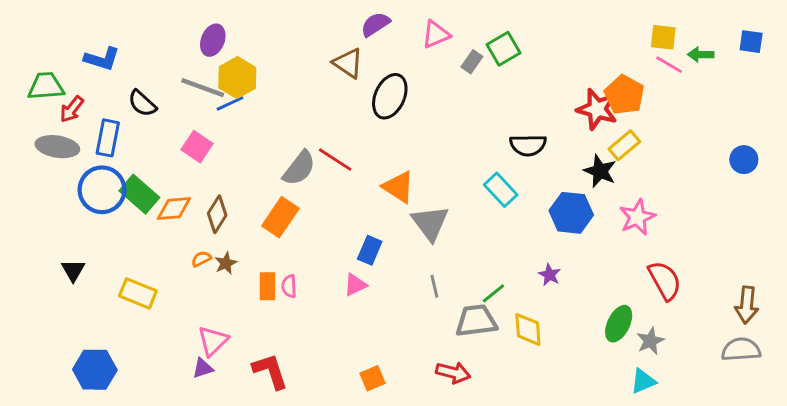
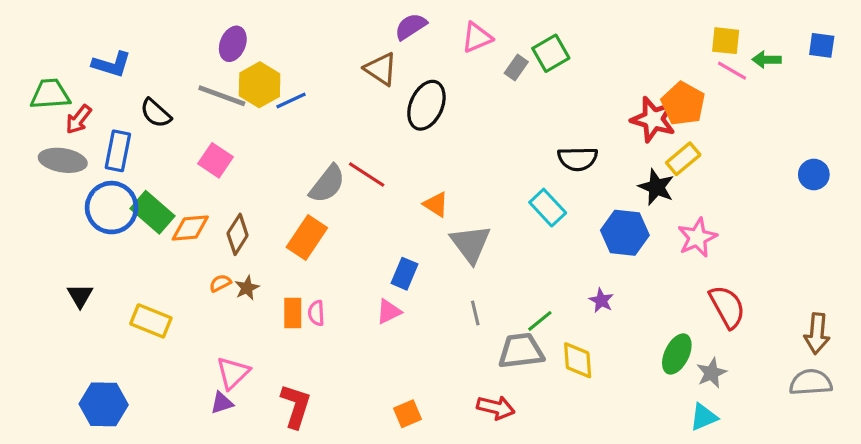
blue line: (230, 103) -> (291, 100), moved
orange triangle: (398, 187) -> (436, 204), size x0.7
red L-shape: (270, 371) -> (296, 406), turned 36

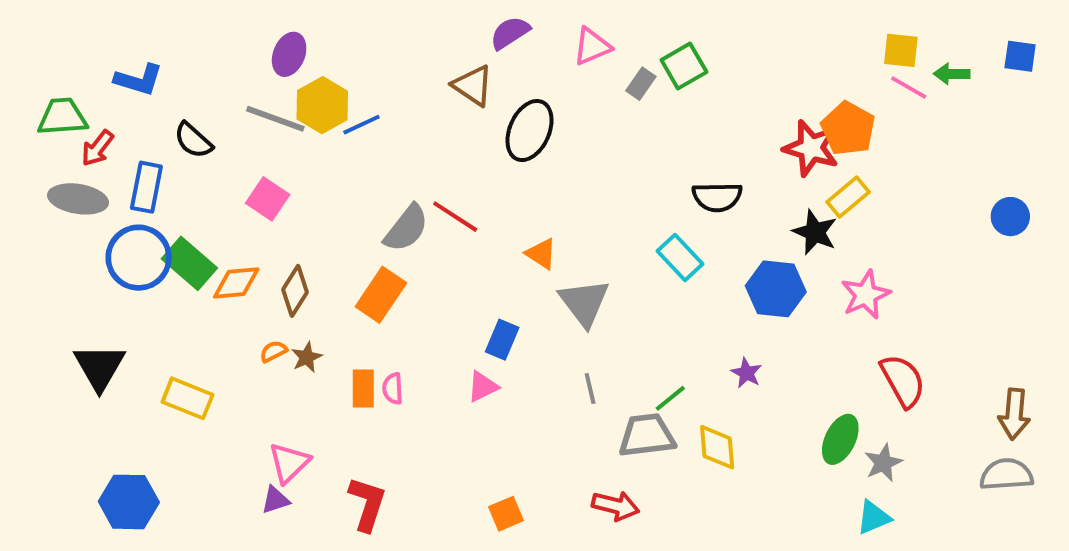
black triangle: (80, 296) -> (99, 367), size x1.6

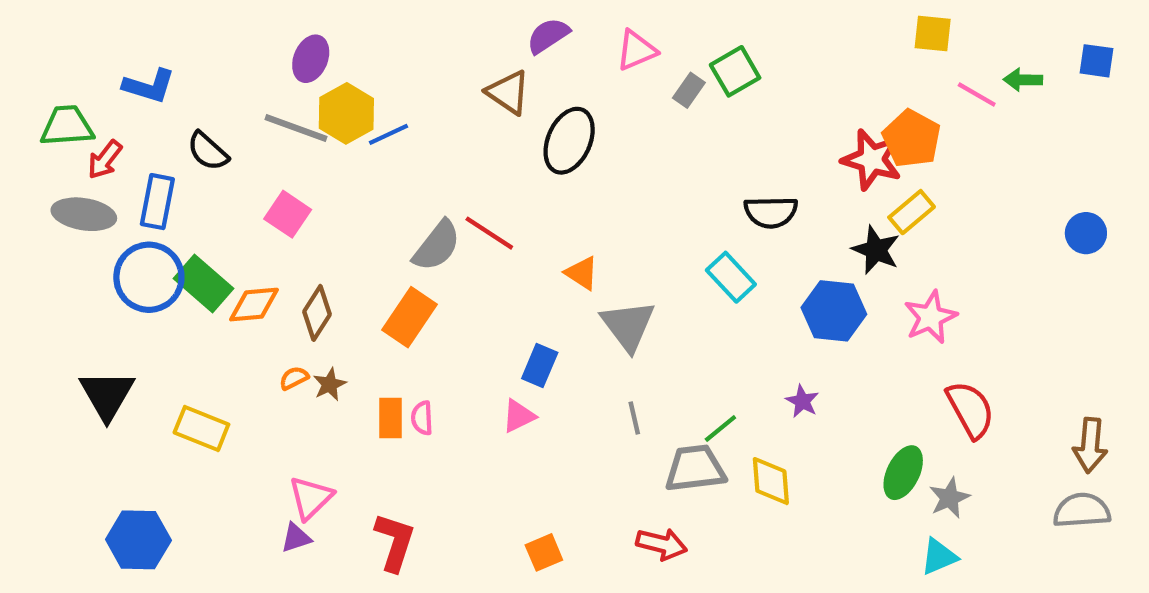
yellow square: (901, 50) -> (933, 34), moved

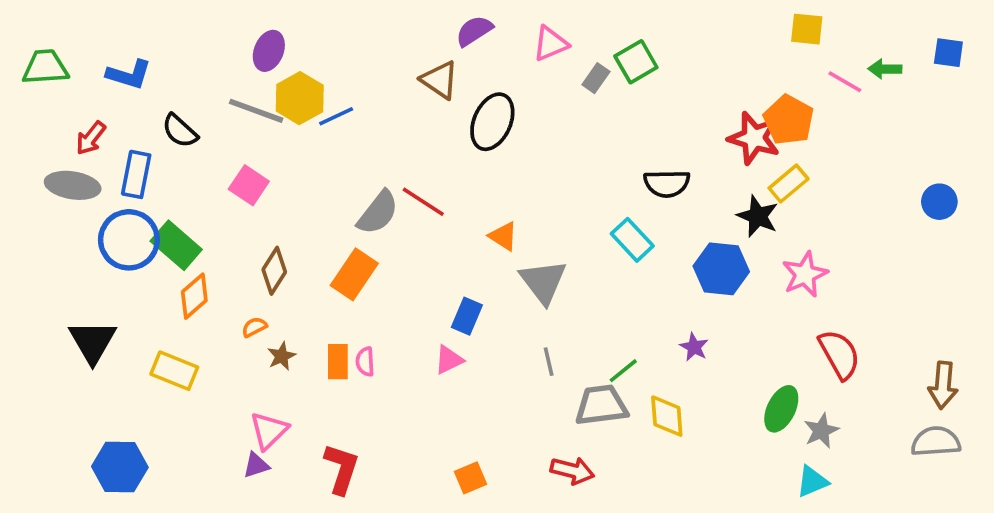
green trapezoid: (67, 126) -> (45, 67), moved
orange diamond: (254, 305) -> (194, 296), moved, turned -36
brown star: (330, 384) -> (282, 356), moved

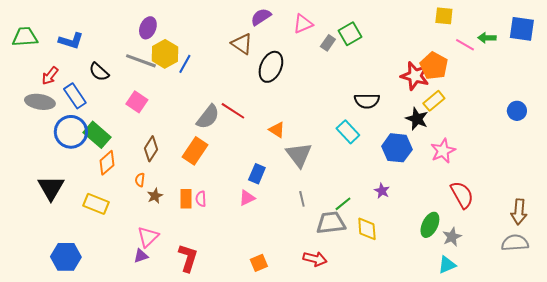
blue square: (948, 53) -> (522, 29), size x1.5
blue line: (336, 116) -> (185, 64), turned -36
blue rectangle: (136, 174) -> (75, 96), turned -45
orange semicircle: (254, 327) -> (140, 180), turned -56

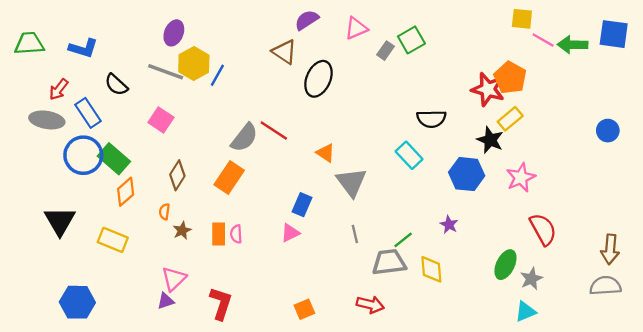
green arrow: (487, 38) -> (572, 45), size x1.4
pink line: (465, 45) -> (543, 40), moved

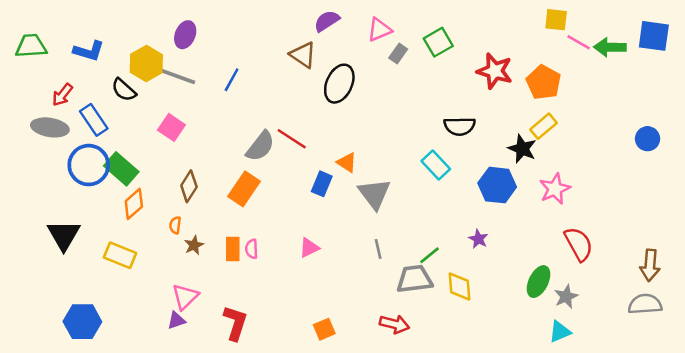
gray rectangle: (386, 51) -> (398, 54), moved
yellow hexagon: (194, 63) -> (146, 64), moved
red star: (488, 89) -> (495, 71), moved
blue rectangle: (302, 205) -> (322, 184), moved

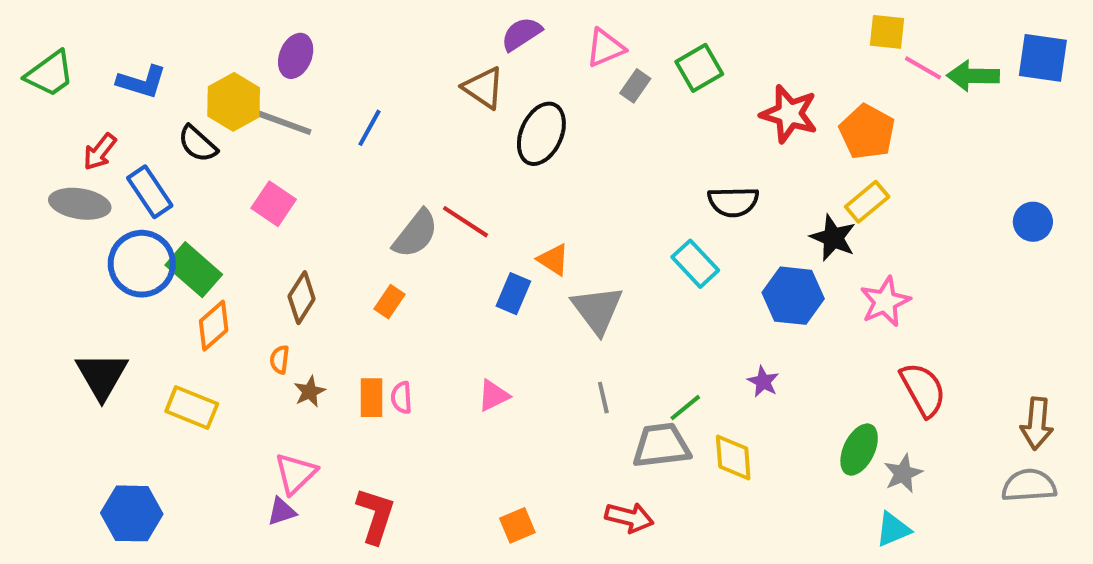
green trapezoid: (31, 46) -> (50, 74), turned 148
orange rectangle: (244, 189) -> (390, 302), size x0.6

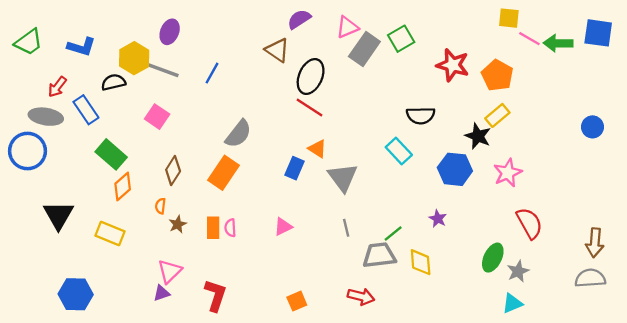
gray rectangle: (635, 86) -> (364, 49), size x1.8
black semicircle: (198, 144) -> (113, 82), turned 125
red line: (465, 222) -> (309, 107), moved
blue circle: (142, 264) -> (28, 151), moved
orange rectangle: (390, 302) -> (223, 173), size x1.8

